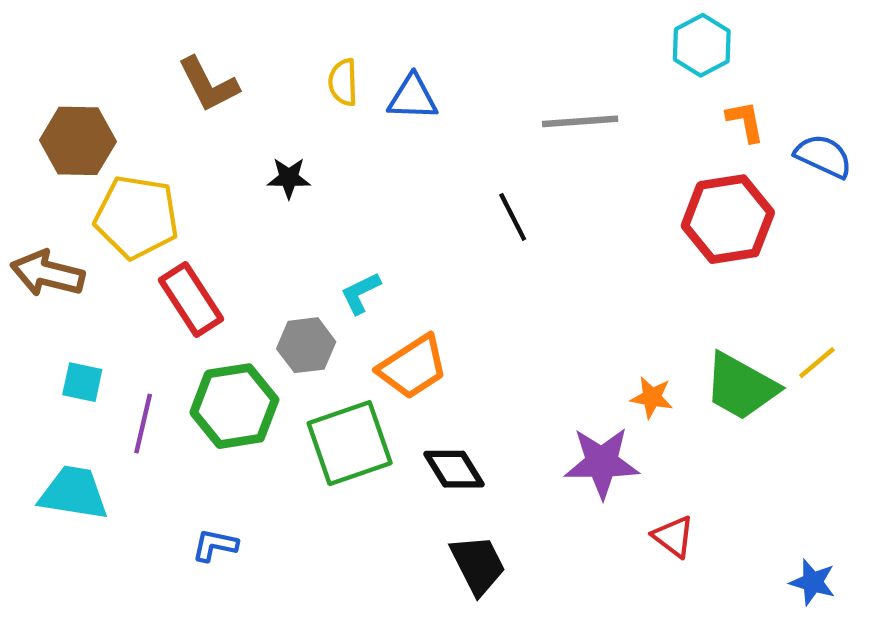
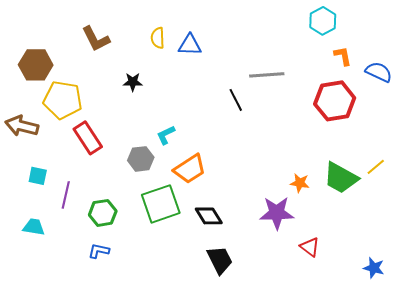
gray line: (580, 121) -> (267, 75), moved
green hexagon: (234, 406) -> (103, 213), moved, size x0.7
cyan trapezoid: (74, 493) -> (34, 227), size x0.7

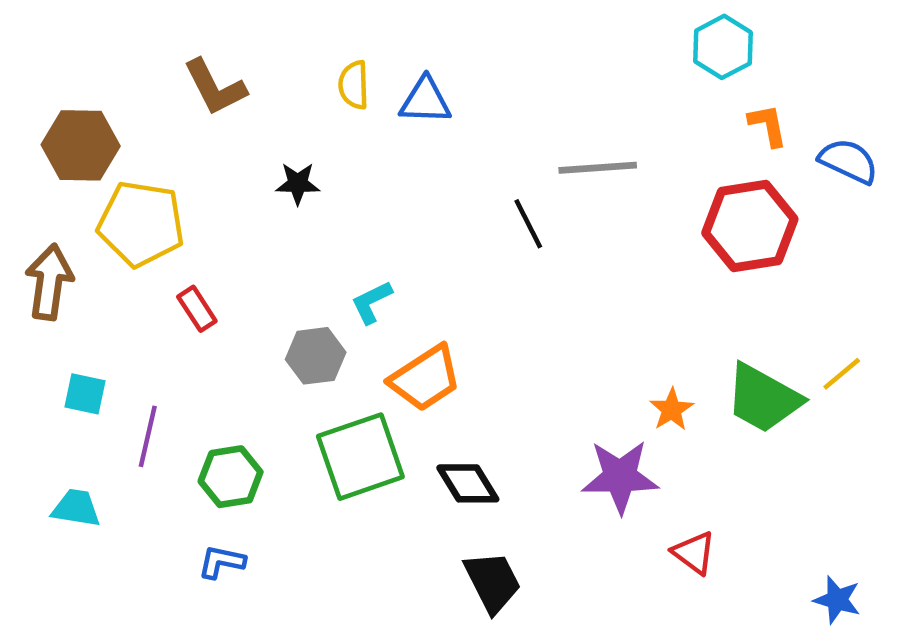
brown arrow: (22, 126) -> (49, 282), turned 84
red rectangle: (88, 138) -> (197, 309), size x0.6
orange star: (300, 183) -> (672, 410), turned 30

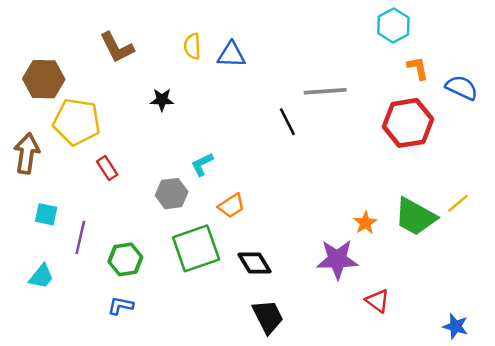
orange trapezoid: (425, 378) -> (231, 206), size x0.7
cyan trapezoid: (76, 508) -> (41, 276), turned 120

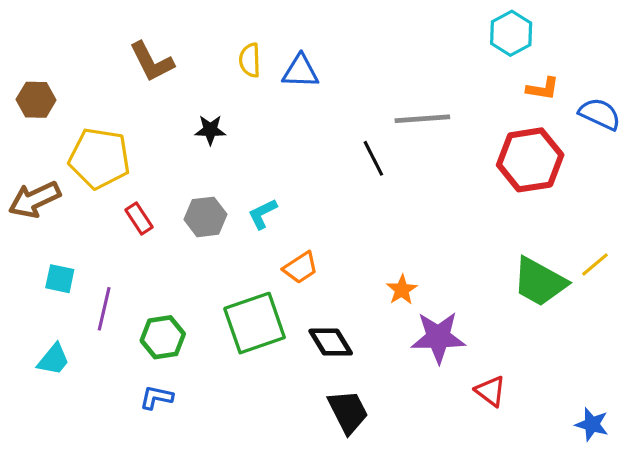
orange L-shape: (418, 68) -> (543, 89), turned 110
brown hexagon: (44, 79) -> (36, 100), moved, size x0.7
brown arrow: (27, 153) -> (34, 200), turned -123
gray hexagon: (172, 194) -> (206, 217), moved
orange star: (365, 223) -> (402, 290), moved

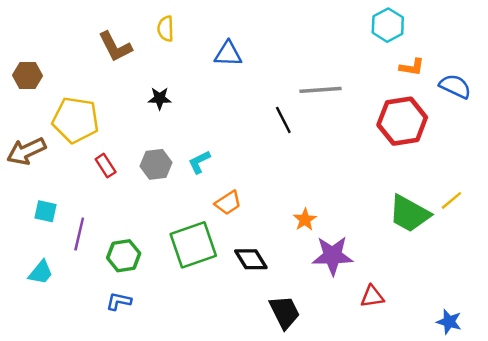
yellow semicircle: (250, 60) -> (166, 29), moved
red triangle: (491, 391) -> (372, 296), turned -45
black trapezoid: (348, 412) -> (285, 312), moved

